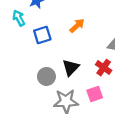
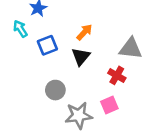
black triangle: (71, 68) -> (81, 57), moved

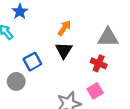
blue square: (47, 45) -> (32, 62), moved
gray circle: (55, 90) -> (16, 81), moved

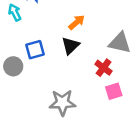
pink square: (95, 91) -> (114, 91), moved

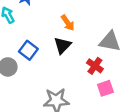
orange arrow: (77, 22) -> (68, 23), turned 98
blue square: (35, 50) -> (28, 50), turned -36

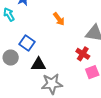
black triangle: (63, 45) -> (38, 64), moved, turned 49

